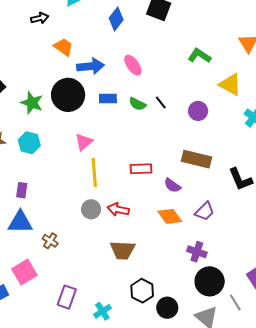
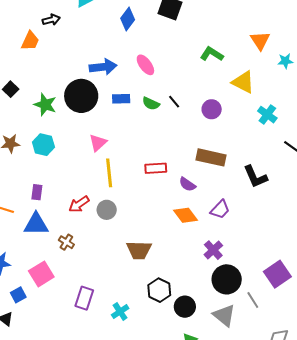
orange trapezoid: (64, 47) -> (30, 41), moved, turned 80
red arrow: (118, 209) -> (79, 204), moved, turned -45
purple cross: (197, 252) -> (213, 250), turned 30

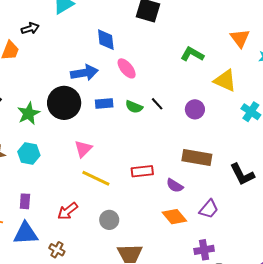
blue diamond: (128, 19) -> (106, 40), moved, turned -40
green star: (45, 105) -> (29, 113), turned 30
yellow line: (109, 173) -> (96, 178), turned -56
gray circle: (107, 210) -> (109, 220), moved
purple cross: (213, 250) -> (204, 250), turned 36

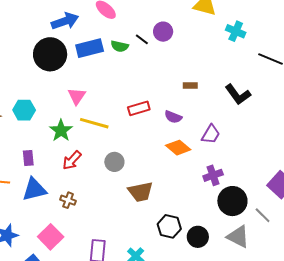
blue rectangle: (104, 104) -> (90, 48), size x1.5
purple circle: (195, 109) -> (163, 32), moved
green star: (29, 113) -> (61, 131), moved
brown rectangle: (197, 157) -> (190, 86), size x0.5

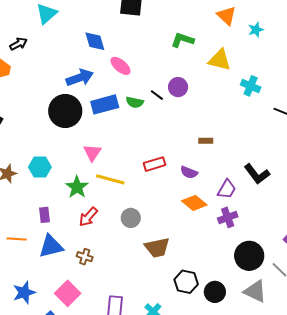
black L-shape: (238, 94) -> (257, 174), moved
purple cross: (213, 175) -> (228, 217), moved

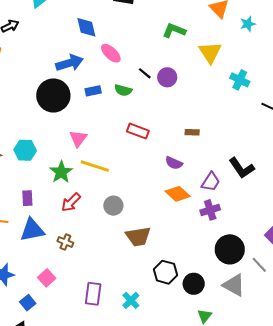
yellow triangle: (220, 60) -> (210, 52), turned 40
black line: (157, 95) -> (145, 73), moved
blue rectangle: (105, 104) -> (93, 91), size x0.6
red rectangle: (155, 164) -> (138, 131), moved, turned 35
pink square: (68, 293) -> (47, 278), size x0.7

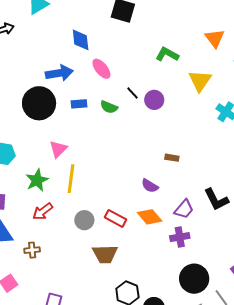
red rectangle: (138, 131) -> (115, 218), moved
yellow line: (95, 166) -> (71, 179), turned 72
brown cross: (65, 242) -> (32, 250), turned -35

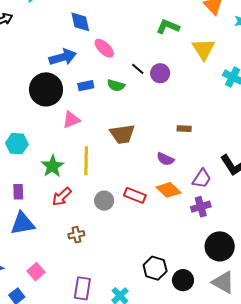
pink triangle: (58, 149) -> (71, 120), moved, turned 30
brown cross: (32, 250) -> (76, 235), moved
brown trapezoid: (105, 254) -> (122, 134), moved

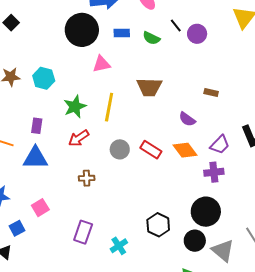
black circle: (220, 246) -> (206, 212), moved
black circle: (183, 280) -> (195, 241), moved

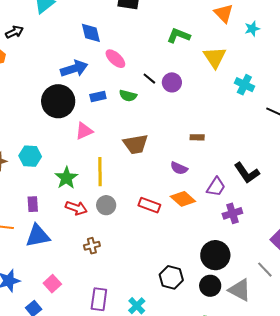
red arrow: (79, 138) -> (76, 208), turned -115
gray circle: (120, 149) -> (106, 205), moved
purple cross: (214, 172) -> (232, 213), moved

